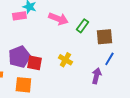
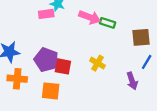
green rectangle: (82, 26) -> (108, 23), moved, turned 72
purple pentagon: (19, 57) -> (46, 60), turned -30
purple arrow: (96, 76) -> (132, 81), turned 147

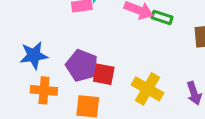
yellow cross: (98, 63) -> (147, 89), moved, size x1.5

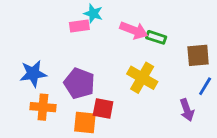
red square: (104, 74) -> (103, 109), moved
yellow cross: (147, 89) -> (142, 78), moved

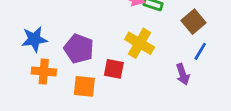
brown square: (198, 55) -> (193, 22), turned -35
red square: (103, 109) -> (114, 69), moved

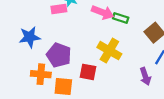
blue star: (34, 39) -> (30, 37), moved
orange cross: (44, 72) -> (41, 74), moved

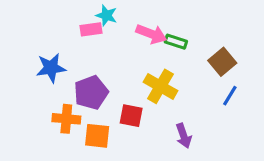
purple pentagon: (59, 55) -> (91, 93), turned 30
purple arrow: (145, 76) -> (184, 136), moved

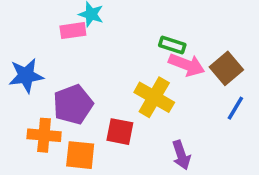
pink arrow: (151, 34) -> (187, 65), moved

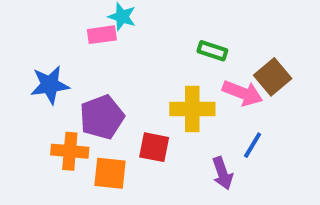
pink arrow: (187, 65) -> (242, 93), moved
yellow cross: (154, 97) -> (192, 109), turned -30
blue line: (235, 108) -> (253, 145), moved

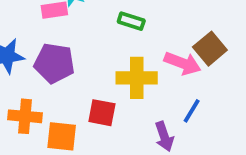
green rectangle: (212, 51) -> (131, 21), moved
purple pentagon: (102, 117) -> (54, 63), moved, turned 30

